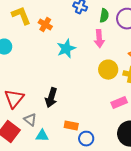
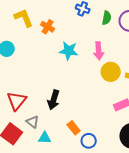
pink arrow: (99, 39) -> (99, 51), moved
cyan star: (66, 49) -> (69, 51), turned 30
orange rectangle: (71, 126) -> (74, 128), turned 40

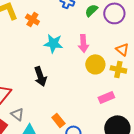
green semicircle: (107, 18) -> (91, 10), turned -144
black arrow: (54, 100) -> (40, 76), moved, turned -36

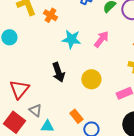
pink arrow: (83, 43) -> (101, 39), turned -138
yellow circle: (95, 64) -> (91, 79), moved

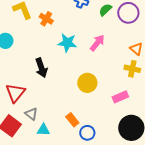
black arrow: (58, 72) -> (41, 68), moved

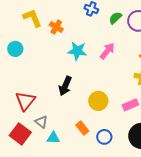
black arrow: (41, 68) -> (65, 86), moved, turned 42
yellow circle: (87, 83) -> (98, 101), moved
blue circle: (87, 133) -> (104, 137), moved

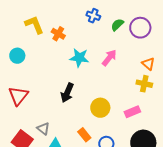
red triangle: (25, 101) -> (18, 96), moved

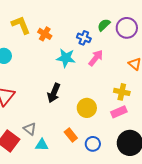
blue cross: (93, 16) -> (84, 38), moved
yellow cross: (144, 84) -> (122, 92), moved

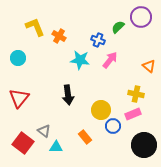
purple circle: (127, 28) -> (141, 17), moved
black arrow: (54, 93) -> (68, 95), turned -30
blue circle: (93, 144) -> (113, 126), moved

